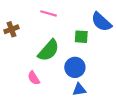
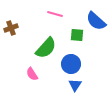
pink line: (48, 13) -> (55, 14), moved
blue triangle: (79, 90) -> (75, 85), turned -48

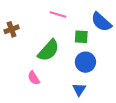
blue circle: (71, 64) -> (85, 62), moved

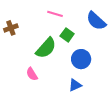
green square: (81, 37) -> (67, 35), moved, turned 32
blue triangle: (79, 90) -> (75, 85), turned 32

